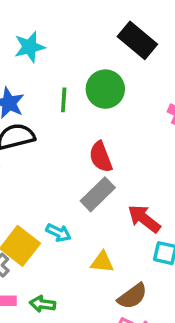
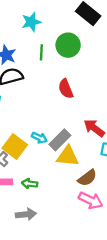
cyan star: (30, 47) -> (31, 22), moved
gray rectangle: (98, 194) -> (60, 140), moved
yellow triangle: (102, 262) -> (68, 156), size x1.5

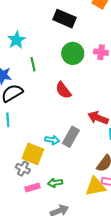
green circle: (68, 45) -> (73, 53), moved
yellow triangle: (68, 156) -> (95, 187), moved

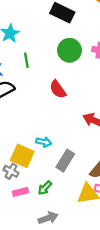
gray rectangle: (71, 137) -> (65, 161), moved
green arrow: (55, 183) -> (45, 188), turned -40

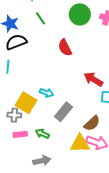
green line: (26, 60) -> (41, 18), turned -32
gray cross: (11, 171) -> (14, 115), turned -32
green arrow: (45, 188) -> (42, 134), turned 64

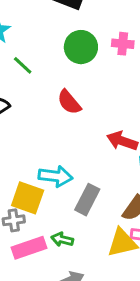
cyan arrow: (47, 93) -> (56, 176), size x1.5
pink rectangle: (20, 134) -> (29, 248), size x1.5

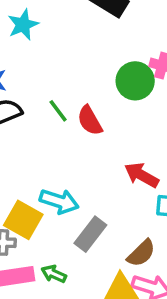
green circle: (81, 47) -> (135, 81), moved
green line: (23, 65) -> (58, 111), moved

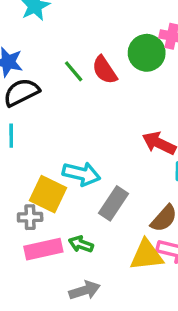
green line: (58, 111) -> (74, 71), moved
red semicircle: (90, 120) -> (104, 70), moved

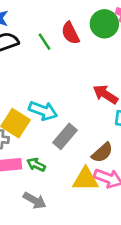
green line: (74, 71) -> (44, 42), moved
gray arrow: (85, 290) -> (35, 200), turned 40

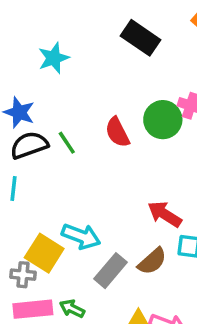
green line: (44, 42) -> (67, 143), moved
brown semicircle: (102, 153) -> (152, 261), moved

